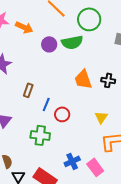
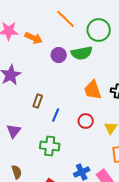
red circle: (62, 114) -> (86, 121), moved

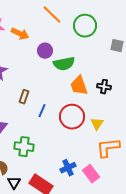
green semicircle: (82, 53) -> (64, 64), moved
red circle: (86, 121) -> (72, 117), size x1.6
green cross: (50, 146) -> (24, 147), moved

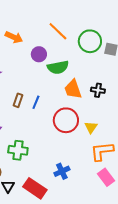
orange line: (52, 15) -> (58, 31), moved
green circle: (85, 26) -> (90, 41), moved
blue line: (42, 111) -> (36, 102), moved
pink rectangle: (91, 174) -> (106, 177), moved

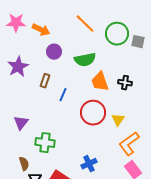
purple circle: (39, 54) -> (54, 52), moved
brown rectangle: (18, 100) -> (45, 81), moved
orange L-shape: (102, 151) -> (129, 144), turned -30

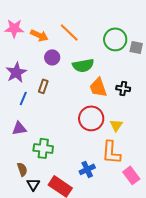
orange line: (85, 24) -> (69, 32), moved
blue line: (63, 95) -> (23, 98), moved
purple triangle: (21, 123) -> (19, 128), turned 42
orange L-shape: (129, 144) -> (111, 152), moved, turned -50

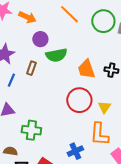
orange line: (69, 32) -> (69, 14), moved
green semicircle: (83, 65) -> (56, 55), moved
brown semicircle: (22, 169) -> (10, 151), turned -64

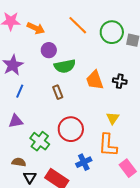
brown rectangle: (31, 68) -> (58, 92), moved, turned -40
red circle: (79, 100) -> (71, 129), moved
green cross: (31, 130) -> (40, 141), turned 30

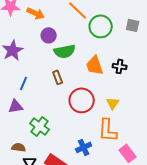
green circle: (112, 32) -> (101, 26), moved
blue line: (20, 91) -> (24, 83), moved
red circle: (71, 129) -> (82, 100), moved

